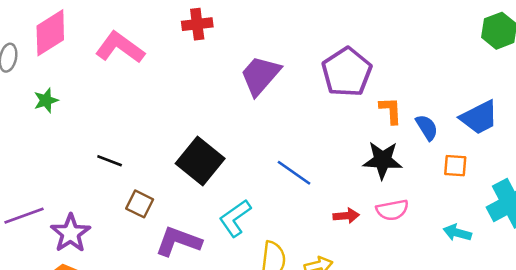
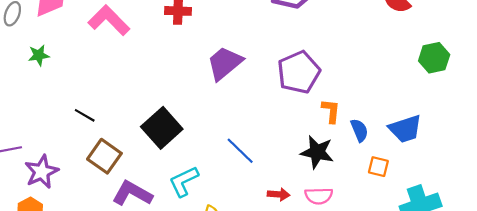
brown square: (140, 204) -> (104, 156), size x1.4

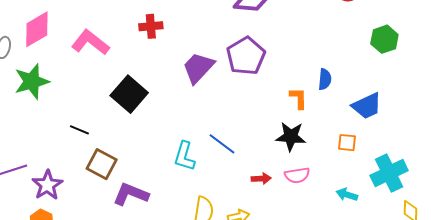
green star: (39, 55) -> (32, 82), size x1.8
purple pentagon: (299, 72) -> (246, 56), moved
black square: (162, 128) -> (129, 94), moved
blue semicircle: (359, 130) -> (325, 79), moved, turned 35
cyan L-shape: (184, 181) -> (184, 156), moved, turned -40

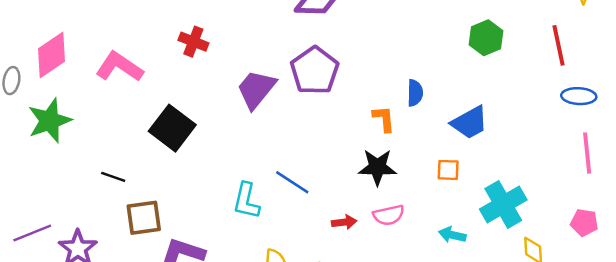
red cross: (151, 26) -> (193, 42), turned 30
brown square: (102, 164) -> (144, 218), turned -32

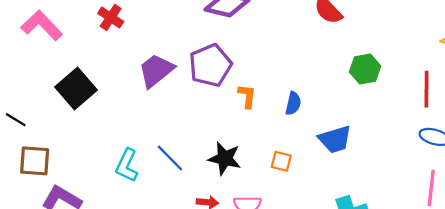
orange L-shape: (384, 119) -> (247, 96), moved
black star: (377, 167) -> (225, 158), moved
orange square: (448, 170) -> (281, 161), moved

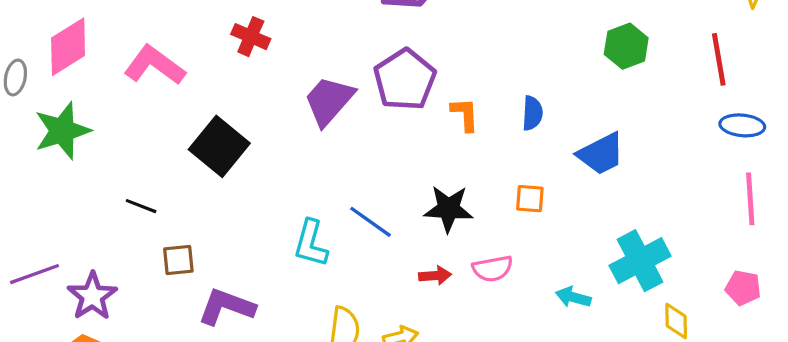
brown square: (35, 161) -> (178, 260), size x0.7

